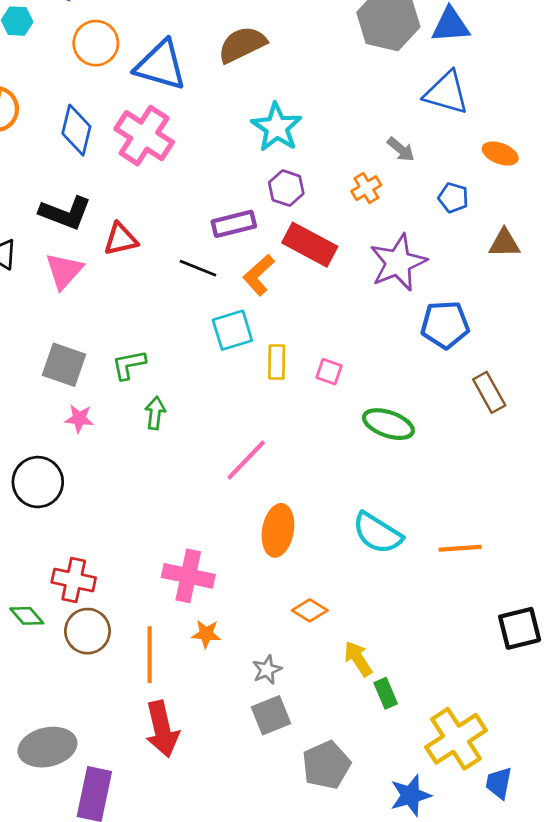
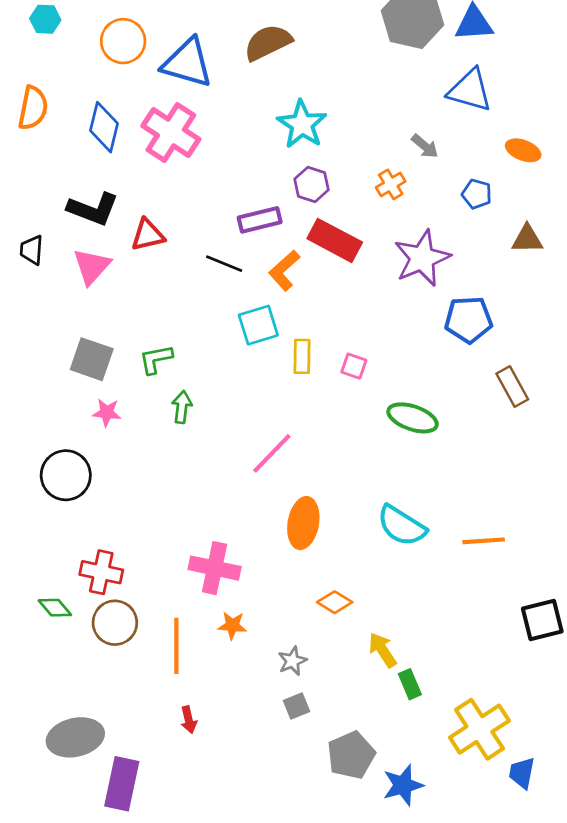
gray square: (271, 715) -> (296, 706), size x0.7
red arrow: (162, 729) -> (189, 720), size x0.5
blue star: (410, 795) -> (403, 785), moved

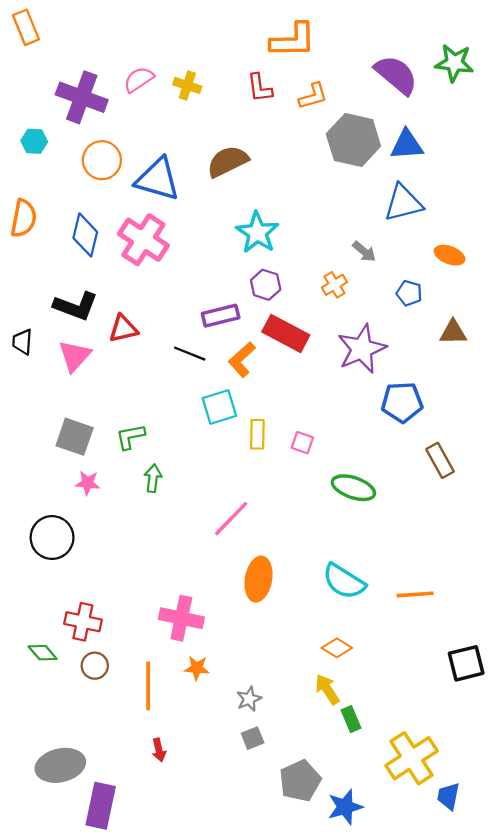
blue triangle: (470, 90) -> (403, 203), turned -30
orange diamond: (335, 602) -> (337, 648), moved
brown circle: (115, 623) -> (95, 666), size x0.7

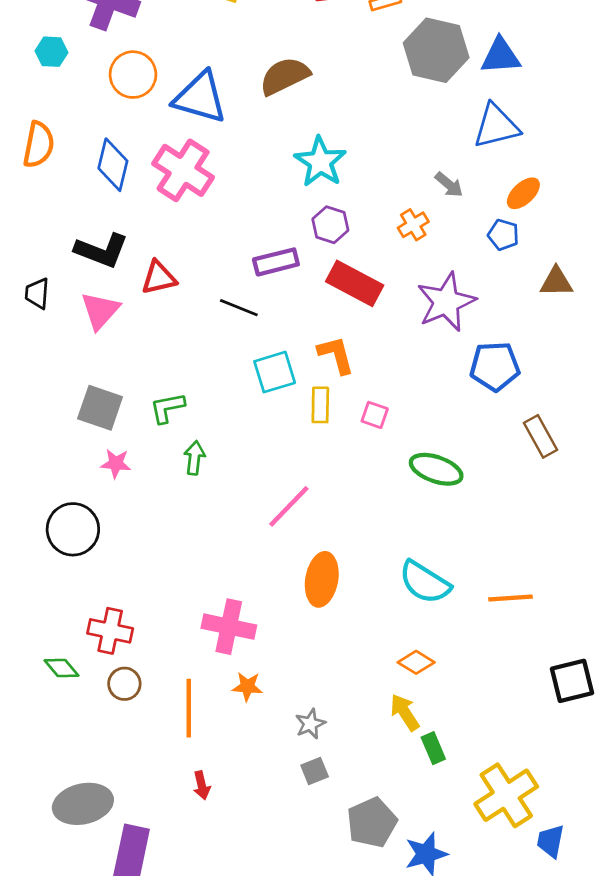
orange ellipse: (450, 255) -> (523, 193), moved, turned -64
orange L-shape: (242, 360) -> (336, 355), moved, turned 117

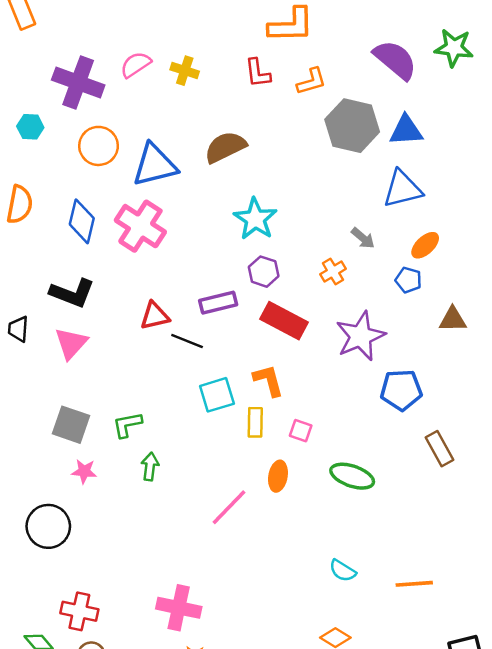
blue triangle: (200, 97) -> (155, 165), turned -30
red triangle: (159, 278) -> (155, 316), moved
orange ellipse: (322, 579) -> (278, 476), moved, size x0.7
cyan semicircle: (425, 582) -> (343, 571), size x0.6

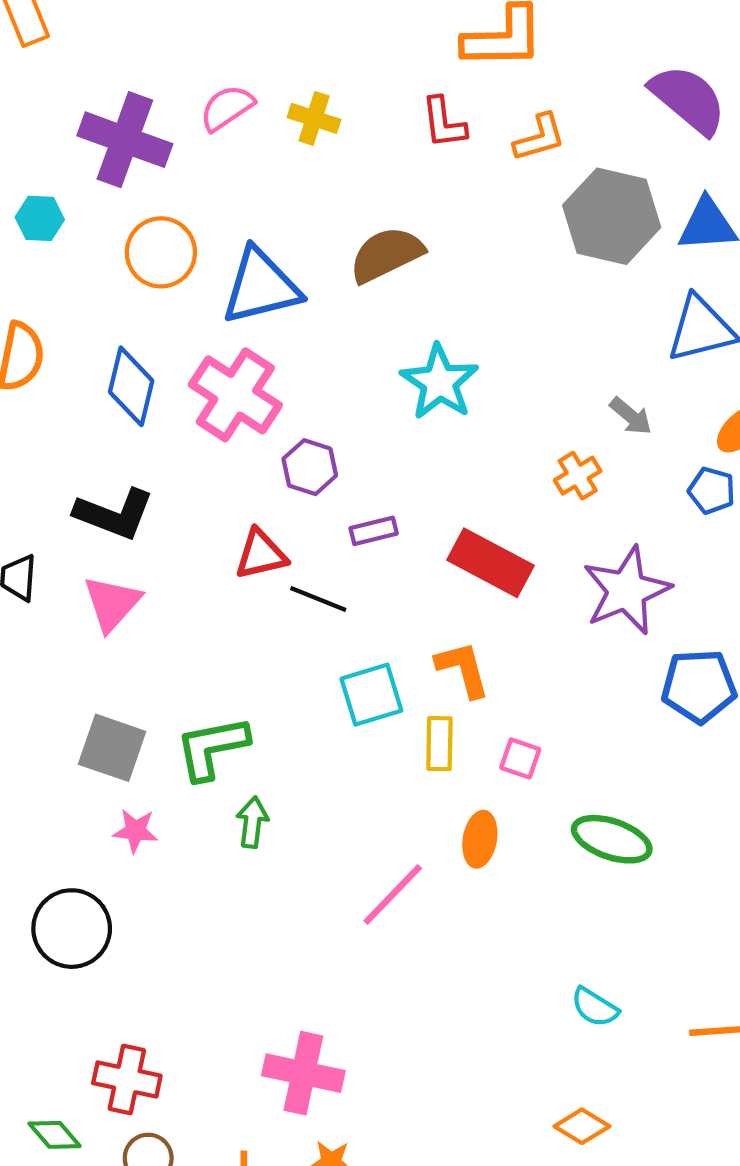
purple hexagon: (264, 272) -> (310, 467), moved
purple rectangle: (218, 303) -> (374, 531), size x0.7
green L-shape: (127, 425) -> (212, 748), size x1.4

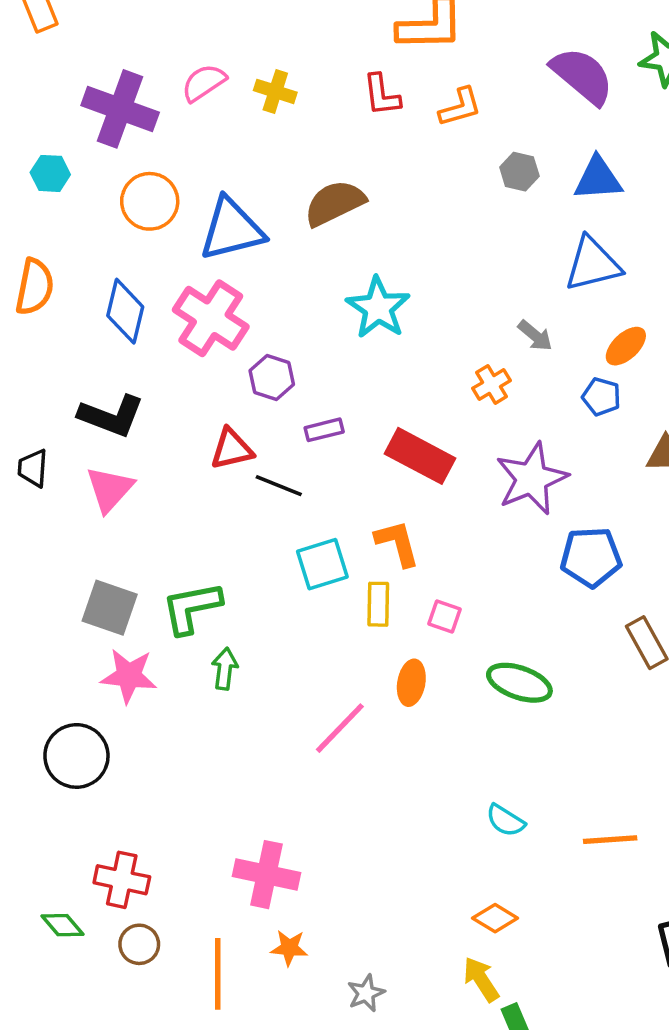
gray hexagon: (612, 216) -> (519, 172), size x0.5
pink star: (135, 831) -> (129, 676), size x1.5

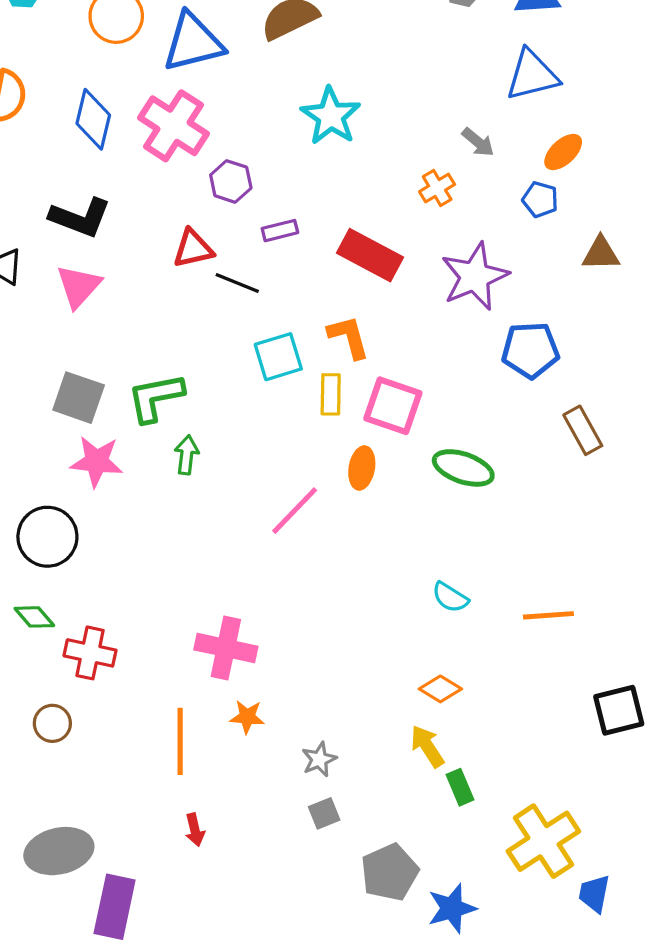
pink square: (444, 616) -> (393, 406), size x1.8
green diamond: (62, 925) -> (34, 617), moved
brown circle: (139, 944) -> (52, 723), moved

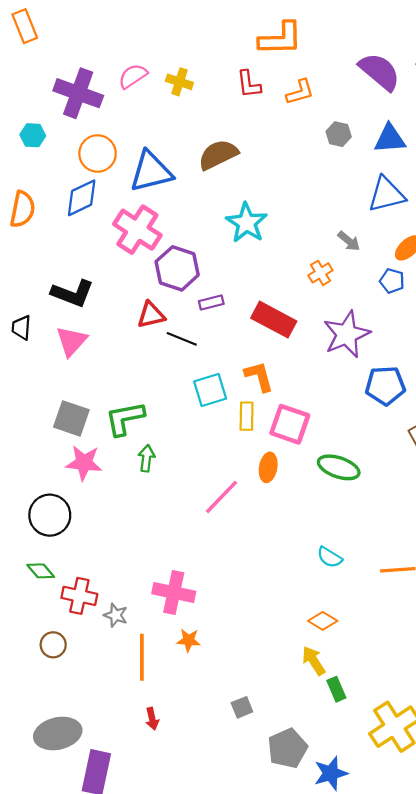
blue diamond: (93, 119) -> (82, 198), moved, turned 51
purple hexagon: (231, 181) -> (177, 268), size x1.5
gray star: (319, 759) -> (116, 615), moved, turned -30

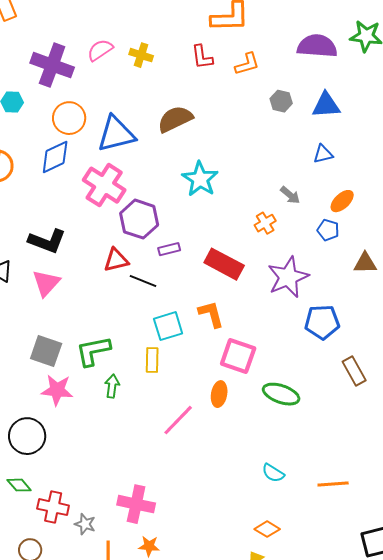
purple semicircle: (380, 72) -> (317, 46), turned -36
blue triangle: (386, 194) -> (323, 154), size x0.6
yellow rectangle: (247, 416) -> (152, 360), moved

